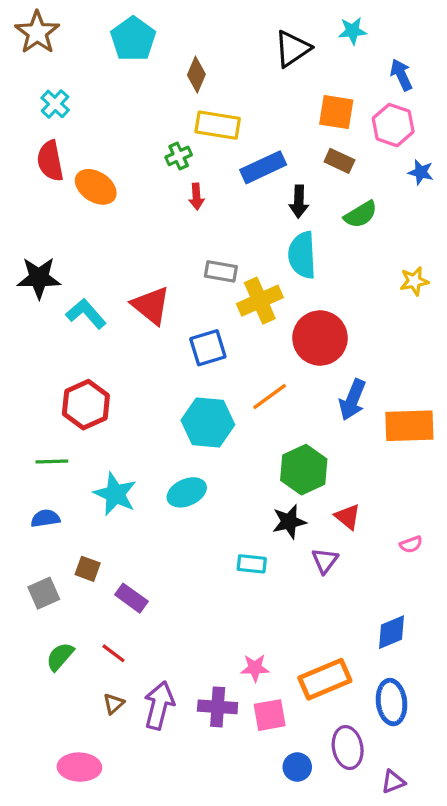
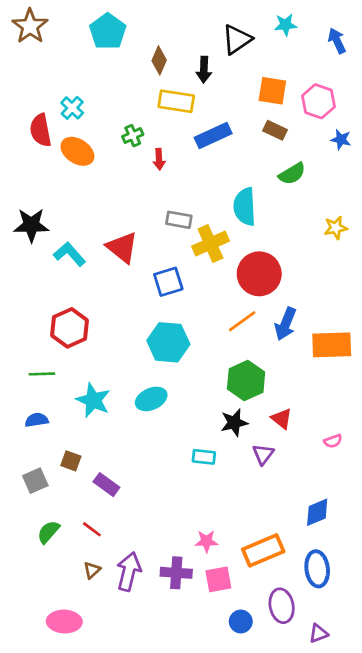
blue arrow: (401, 75) -> (337, 41), moved
cyan cross: (55, 104) -> (72, 108), moved
green cross: (179, 156) -> (133, 136), moved
black arrow: (299, 201) -> (204, 70), moved
orange line: (270, 396) -> (242, 321), moved

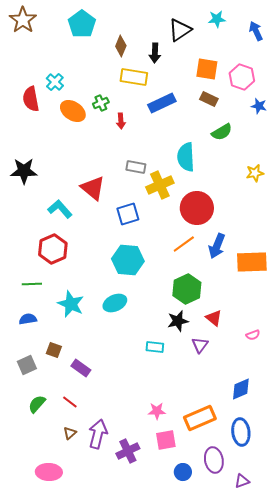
orange ellipse: (77, 151) -> (73, 111), moved
cyan L-shape: (70, 254) -> (60, 209), moved
purple cross: (176, 573) -> (128, 451), moved, turned -30

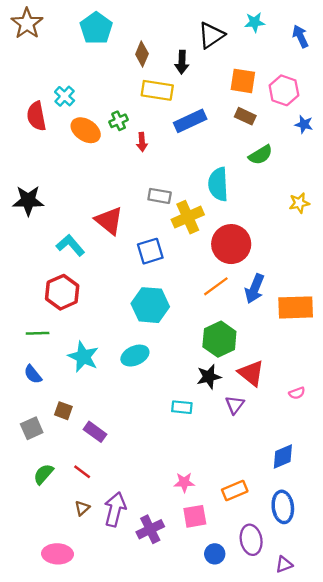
red triangle: (214, 318) -> (251, 373), size x1.4
blue semicircle: (28, 319) -> (33, 374), turned -120
orange rectangle: (200, 418) -> (235, 490), size x0.7

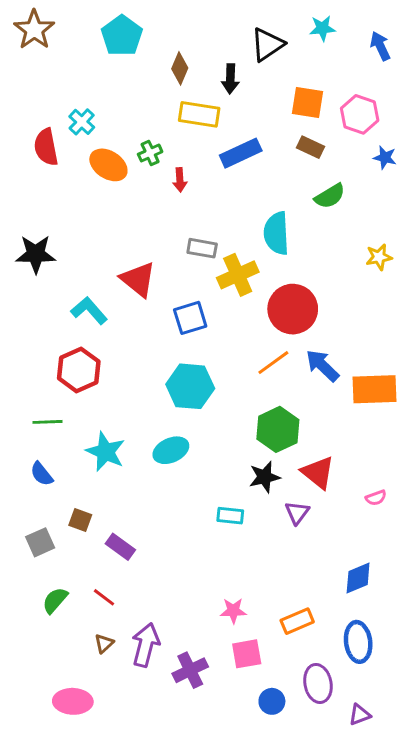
blue arrow: (255, 289) -> (322, 366), turned 112

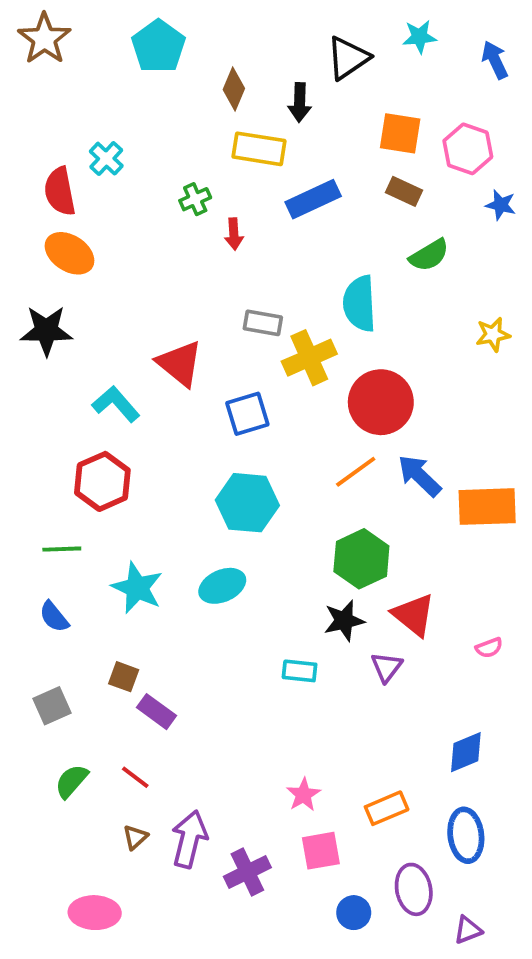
orange ellipse: (108, 165) -> (69, 253), moved
brown square: (80, 520) -> (124, 677), moved
pink star: (233, 611) -> (303, 795), turned -30

